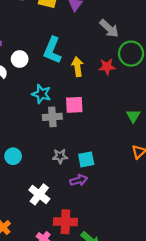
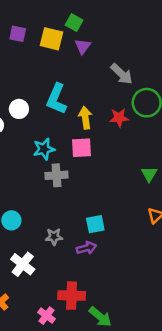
cyan star: (41, 94) -> (44, 149), turned -30
pink square: (74, 105) -> (82, 148), moved
gray star: (60, 156) -> (54, 237), moved
white cross: (39, 194) -> (23, 264), moved

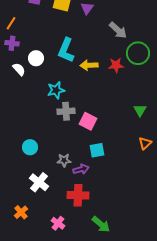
yellow arrow: (85, 118) -> (89, 65), turned -84
pink square: (82, 148) -> (88, 121), moved, turned 30
purple arrow: (87, 248) -> (81, 169), moved
red cross: (72, 296) -> (78, 195), moved

